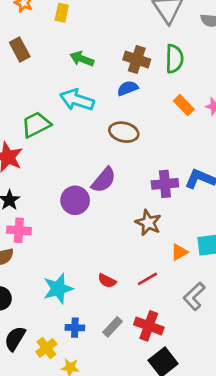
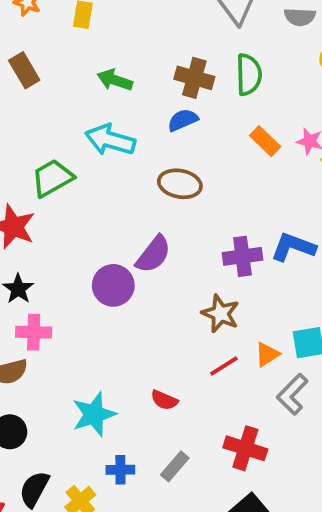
red line: (147, 279) -> (224, 366), moved
gray L-shape: (194, 296) -> (292, 394), moved
red cross: (149, 326) -> (245, 448), moved

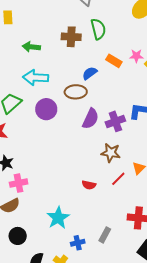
blue semicircle: (183, 120) -> (90, 73), moved
purple semicircle: (153, 254) -> (91, 119), moved
purple circle: (113, 285) -> (46, 109), moved
red semicircle: (164, 400) -> (89, 185), moved

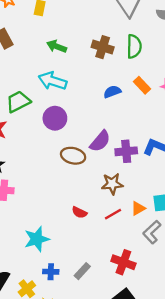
brown ellipse: (76, 92) -> (73, 156), moved
brown star: (111, 153) -> (112, 184), turned -30

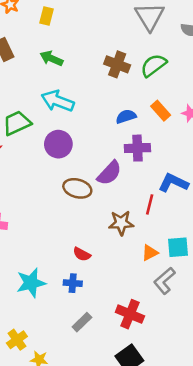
green arrow: (57, 46) -> (51, 58), moved
green semicircle: (134, 46) -> (154, 65), turned -130
purple cross: (126, 151) -> (137, 148), moved
red line: (113, 214) -> (150, 204), moved, turned -48
blue cross: (51, 272) -> (73, 283), moved

